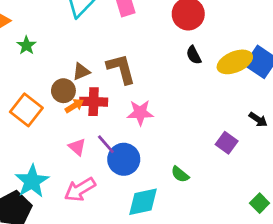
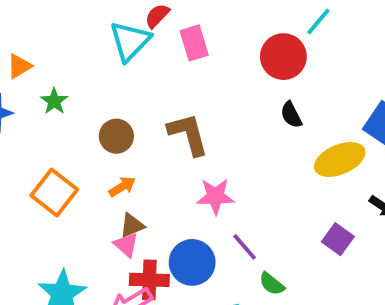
yellow ellipse: (235, 62) -> (340, 159), moved
brown triangle: (81, 72) -> (132, 226), moved
brown circle: (63, 91) -> (116, 136), moved
red cross: (94, 102) -> (149, 280), moved
purple line: (106, 144) -> (245, 247), moved

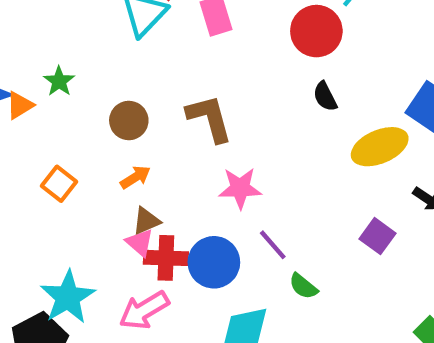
orange triangle: (19, 66) -> (20, 105), moved
orange square: (54, 192) -> (59, 184), size x0.7
red cross: (149, 280) -> (166, 258), moved

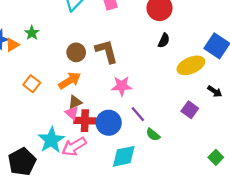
black semicircle: (325, 97) -> (164, 40), turned -128
brown circle: (129, 121) -> (76, 52), moved
orange arrow: (135, 177) -> (70, 81), size x1.5
cyan star: (68, 297) -> (51, 140), moved

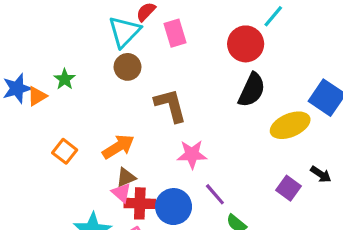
black semicircle: (164, 40) -> (252, 90), size x1.6
brown circle: (76, 52) -> (128, 67), moved
black arrow: (215, 91) -> (321, 174), moved

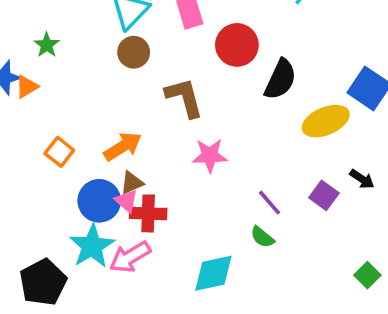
red circle: (246, 44) -> (237, 45), moved
green star: (65, 79) -> (47, 45), moved
purple line: (215, 194) -> (270, 203), moved
blue circle: (174, 207) -> (99, 201), moved

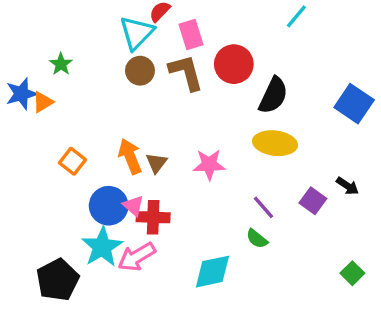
brown L-shape: (184, 98) -> (186, 72), moved
yellow ellipse: (326, 121) -> (275, 143), moved, turned 30
orange arrow: (123, 146) -> (130, 156), turned -80
brown triangle: (132, 183) -> (156, 163), moved, turned -30

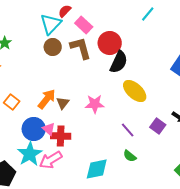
pink rectangle: (191, 34) -> (84, 25), turned -30
black semicircle: (273, 95) -> (119, 62), moved
yellow ellipse: (275, 143) -> (135, 91), turned 35
orange arrow: (130, 156) -> (47, 99), turned 60
green semicircle: (257, 239) -> (130, 156), moved

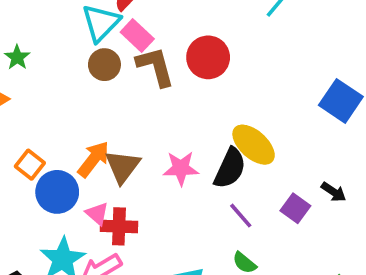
pink rectangle: (84, 25) -> (137, 36), moved
black semicircle: (119, 62) -> (230, 168), moved
brown triangle: (63, 103) -> (123, 166), size x1.5
blue circle: (34, 129) -> (57, 192), moved

